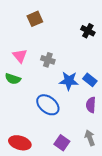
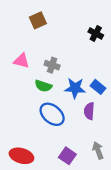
pink triangle: (20, 56) -> (21, 61), turned -35
green semicircle: (13, 79) -> (43, 86), moved
purple semicircle: (91, 105) -> (89, 111), moved

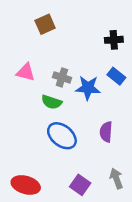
black cross: (96, 33) -> (114, 40), turned -32
blue rectangle: (98, 87) -> (116, 76), moved
blue star: (75, 88) -> (88, 88), moved

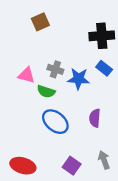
black cross: (114, 40) -> (102, 36), size x1.5
pink triangle: (26, 72) -> (26, 75), moved

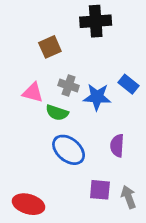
brown square: (40, 22) -> (50, 47), moved
black cross: (102, 36) -> (96, 21), moved
purple square: (72, 166) -> (100, 190), moved, turned -30

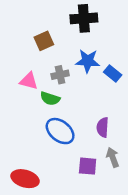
gray cross: (69, 86) -> (60, 75), turned -30
blue star: (97, 97) -> (88, 61), moved
gray arrow: (129, 197) -> (113, 157), moved

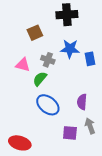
blue rectangle: (113, 73) -> (90, 59), turned 40
gray cross: (60, 75) -> (48, 60), turned 32
green semicircle: (50, 99) -> (40, 79), turned 112

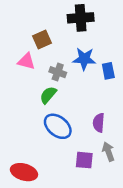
pink triangle: (23, 65) -> (26, 61), moved

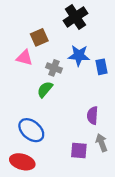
black cross: (81, 18) -> (75, 17), turned -30
blue ellipse: (58, 126) -> (31, 130), moved

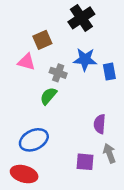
blue ellipse: (31, 130) -> (34, 140), turned -65

